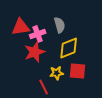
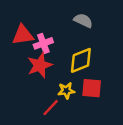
gray semicircle: (60, 25) -> (83, 20), moved, turned -49
red line: (44, 87) -> (51, 108), turned 70

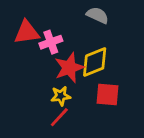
red star: (40, 65) -> (69, 68), moved
yellow star: (66, 91) -> (61, 96), moved

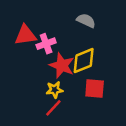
red star: (69, 68) -> (62, 65), turned -30

